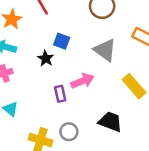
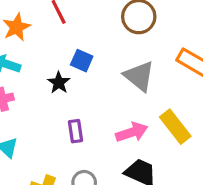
pink arrow: (82, 81) -> (132, 132), moved

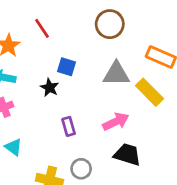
gray triangle: (139, 76) -> (116, 74), turned -32
yellow rectangle: (175, 127) -> (149, 92), moved

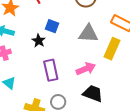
yellow rectangle: (149, 92) -> (112, 49), turned 65
purple rectangle: (69, 126) -> (51, 70), size x1.5

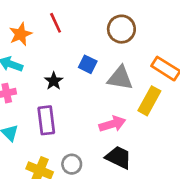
blue square: (52, 26) -> (88, 64), moved
purple rectangle: (51, 70) -> (46, 120), moved

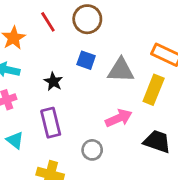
brown circle: (121, 29) -> (87, 19), moved
black trapezoid: (118, 157) -> (157, 141), moved
gray circle: (72, 164) -> (92, 150), moved

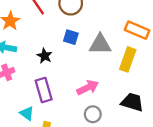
pink arrow: (119, 118) -> (88, 88), moved
cyan triangle: (15, 140) -> (27, 113), moved
gray circle: (92, 150) -> (93, 114), moved

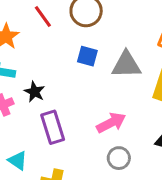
black star: (45, 56) -> (34, 92), moved
cyan triangle: (27, 113) -> (18, 161), moved

